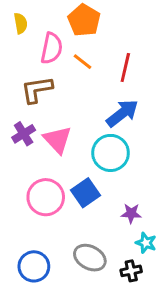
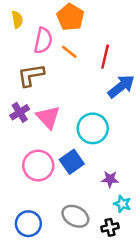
blue arrow: (122, 113) -> (121, 86), moved

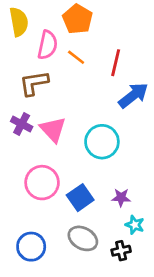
yellow semicircle: (17, 20) -> (19, 22), size x1.5
purple cross: (20, 112) -> (22, 124), turned -30
blue square: (72, 162) -> (80, 198), moved

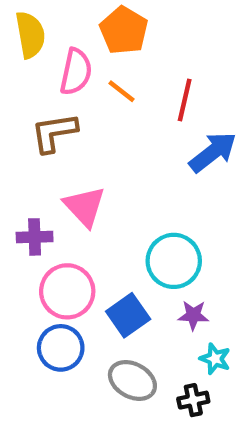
purple cross: (22, 124) -> (35, 237), moved, turned -30
cyan circle: (102, 142) -> (174, 261), moved
blue circle: (31, 247) -> (61, 348), moved

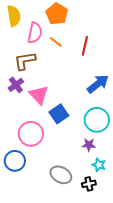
blue arrow: (213, 152) -> (98, 84), moved
purple cross: (35, 237) -> (16, 85), moved, turned -35
cyan circle: (174, 261) -> (97, 120), moved
blue square: (128, 315) -> (59, 114), moved
blue circle: (61, 348) -> (15, 161), moved

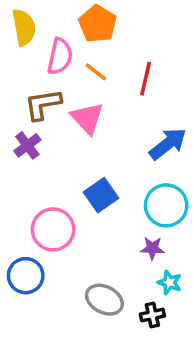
pink triangle: (39, 95) -> (87, 118), moved

